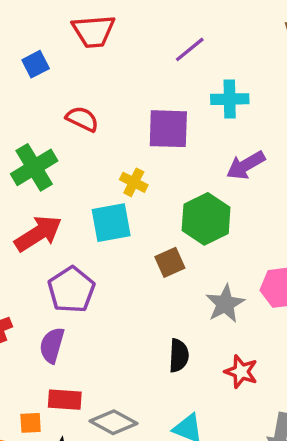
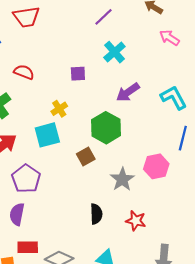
purple line: (190, 49) -> (104, 17), moved
cyan cross: (230, 99) -> (114, 52), turned -35
purple square: (168, 129) -> (78, 74), size x0.6
yellow cross: (134, 182) -> (59, 109), turned 35

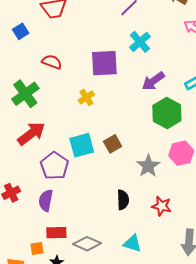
purple square: (78, 74) -> (104, 63), size x1.8
green hexagon: (106, 128) -> (167, 113), moved
cyan square: (47, 135) -> (82, 145), moved

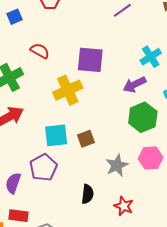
cyan cross: (140, 42) -> (151, 57), moved
yellow cross: (86, 97) -> (68, 90), size x1.8
purple pentagon: (54, 166) -> (43, 167), moved

